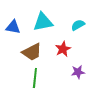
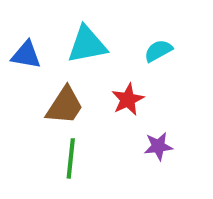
brown trapezoid: (32, 52) -> (65, 106), turned -30

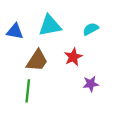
green line: (71, 158) -> (28, 91), moved

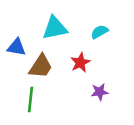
blue triangle: (15, 31) -> (16, 47), moved

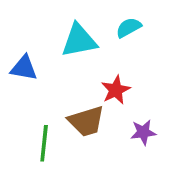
cyan semicircle: (100, 32) -> (129, 28), moved
brown trapezoid: (41, 66) -> (86, 121), moved, turned 40

